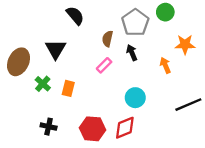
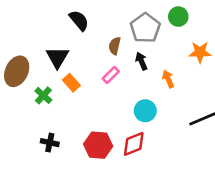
orange arrow: (165, 65) -> (168, 79), moved
orange rectangle: (68, 88) -> (71, 83), moved, turned -56

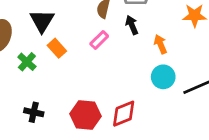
cyan circle: (145, 111) -> (163, 77), moved

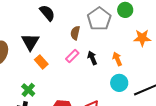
black arrow: (132, 25) -> (92, 58), moved
green cross: (27, 62) -> (28, 90), moved

